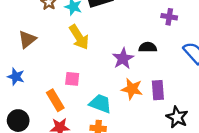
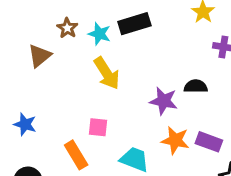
brown triangle: (27, 39) -> (40, 56), moved
purple star: (123, 59) -> (164, 101), turned -30
purple rectangle: (158, 90) -> (209, 142), turned -66

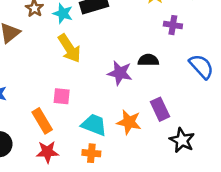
orange star: (175, 140) -> (129, 122), moved
purple rectangle: (209, 142) -> (160, 109), turned 45

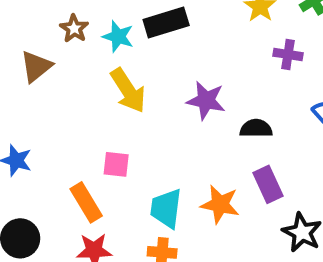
black semicircle: (148, 60) -> (256, 128), moved
purple star: (120, 73) -> (206, 100), moved
cyan trapezoid: (94, 125) -> (166, 208), turned -104

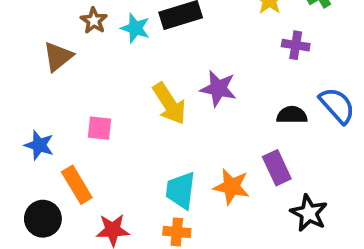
yellow arrow: (128, 90) -> (169, 104), moved
black semicircle: (256, 128) -> (292, 115), moved
pink square: (116, 164) -> (99, 128), moved
orange rectangle: (86, 202) -> (77, 185), moved

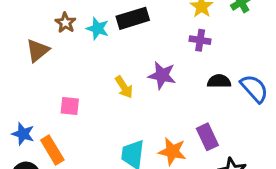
purple cross: (296, 45) -> (200, 40), moved
yellow arrow: (169, 104) -> (124, 87), size x0.7
black semicircle: (292, 115) -> (219, 81), moved
blue star: (39, 145) -> (23, 134), moved

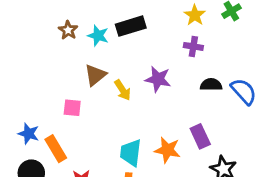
brown triangle: (38, 50) -> (95, 75), moved

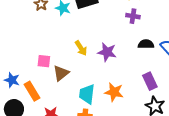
brown triangle: (95, 75) -> (61, 73), moved
purple star: (158, 79) -> (107, 52), moved
purple rectangle: (200, 136) -> (150, 81), moved

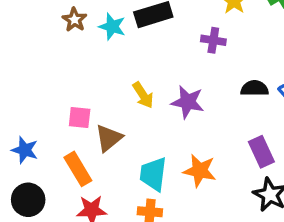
purple cross: (133, 16) -> (213, 40), moved
orange rectangle: (32, 91) -> (78, 169), moved

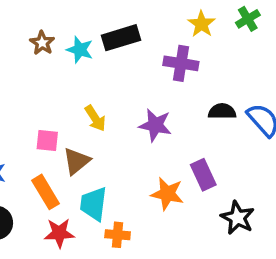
purple cross: (213, 40) -> (181, 63), size x1.4
yellow arrow: (143, 95) -> (95, 118), moved
purple rectangle: (261, 152) -> (203, 175), moved
cyan trapezoid: (153, 174) -> (94, 204), moved

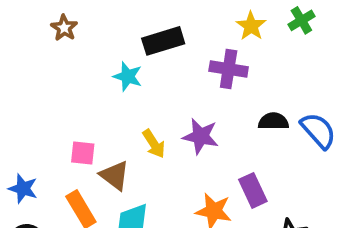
brown star: (42, 43) -> (64, 28), moved
cyan star: (80, 50) -> (128, 76), moved
yellow arrow: (95, 118) -> (154, 144), moved
brown triangle: (76, 161) -> (115, 175), turned -44

